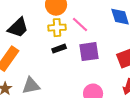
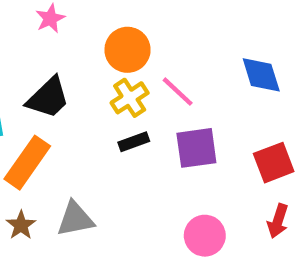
yellow cross: (57, 28) -> (130, 98), turned -30

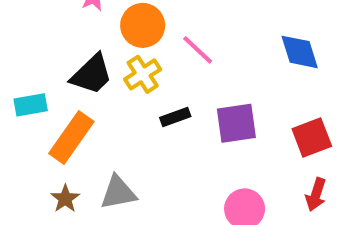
orange circle: (128, 50) -> (143, 25), moved
pink line: (178, 92) -> (198, 50), moved
yellow cross: (130, 98) -> (143, 74), moved

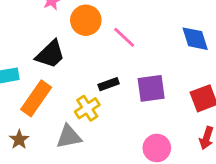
yellow cross: (143, 74) -> (87, 108), moved
brown star: (65, 199) -> (19, 139), moved

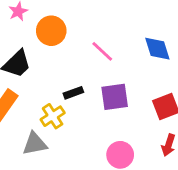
pink line: (124, 37) -> (102, 51), moved

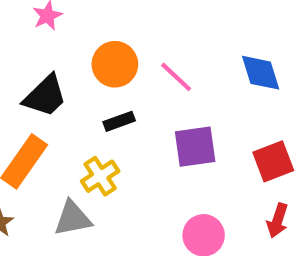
orange circle: (51, 31) -> (115, 64), moved
black rectangle: (73, 93) -> (119, 121), moved

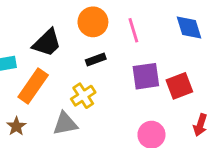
pink line: (176, 77) -> (133, 30), turned 30
red square: (273, 161) -> (179, 86), moved

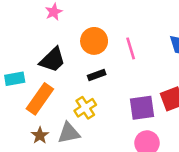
purple square: (146, 76) -> (142, 108), moved
brown star: (16, 126) -> (40, 135), moved

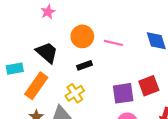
pink line: (131, 48) -> (113, 43), turned -60
black trapezoid: (52, 60) -> (47, 53), turned -95

